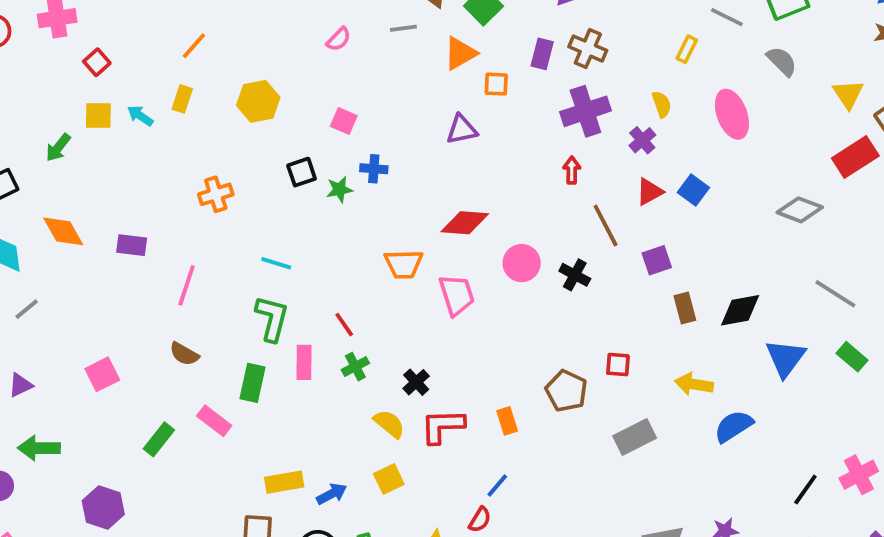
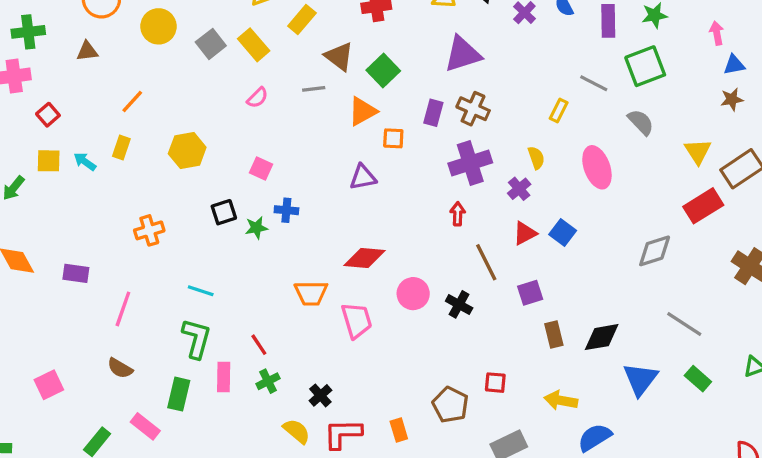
gray diamond: (800, 210) -> (655, 251), turned -39

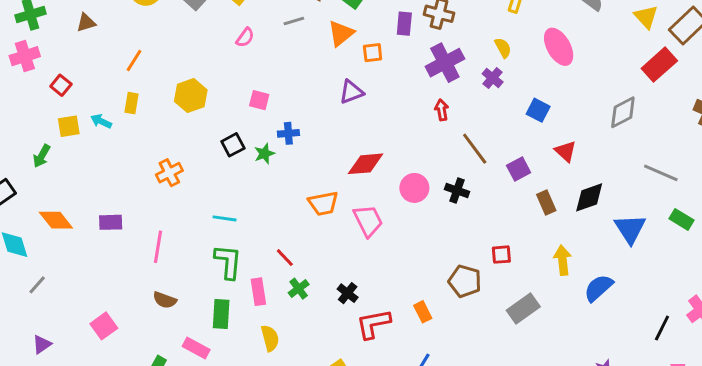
red triangle: (525, 233) -> (566, 151), moved, turned -40
yellow arrow: (561, 400) -> (563, 260), turned 84
yellow semicircle: (297, 431) -> (270, 338), moved, turned 45

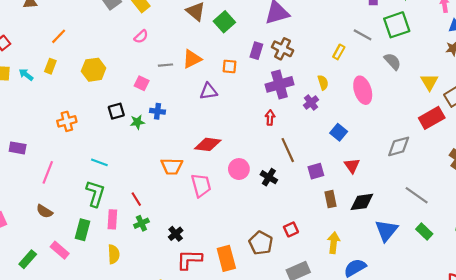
gray line: (294, 21) -> (165, 65), moved
orange triangle: (341, 33) -> (192, 59), moved
red square: (501, 255) -> (291, 229), turned -32
orange rectangle: (423, 312) -> (226, 258), size x1.6

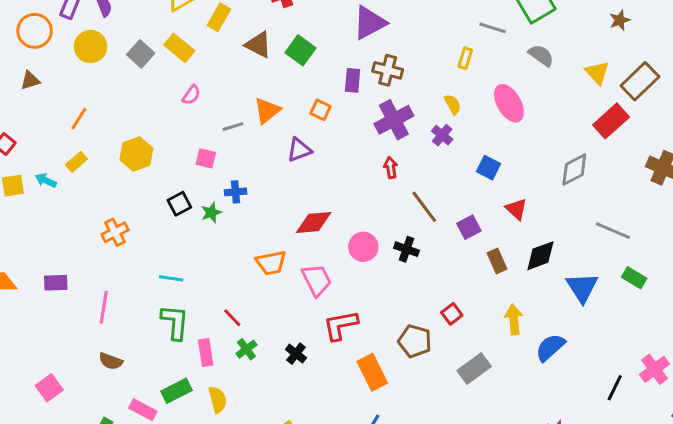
yellow rectangle: (50, 66) -> (76, 162), turned 40
orange square: (229, 66) -> (320, 110), turned 32
green rectangle: (82, 230) -> (176, 391), moved, turned 60
red L-shape: (189, 260) -> (340, 325), moved

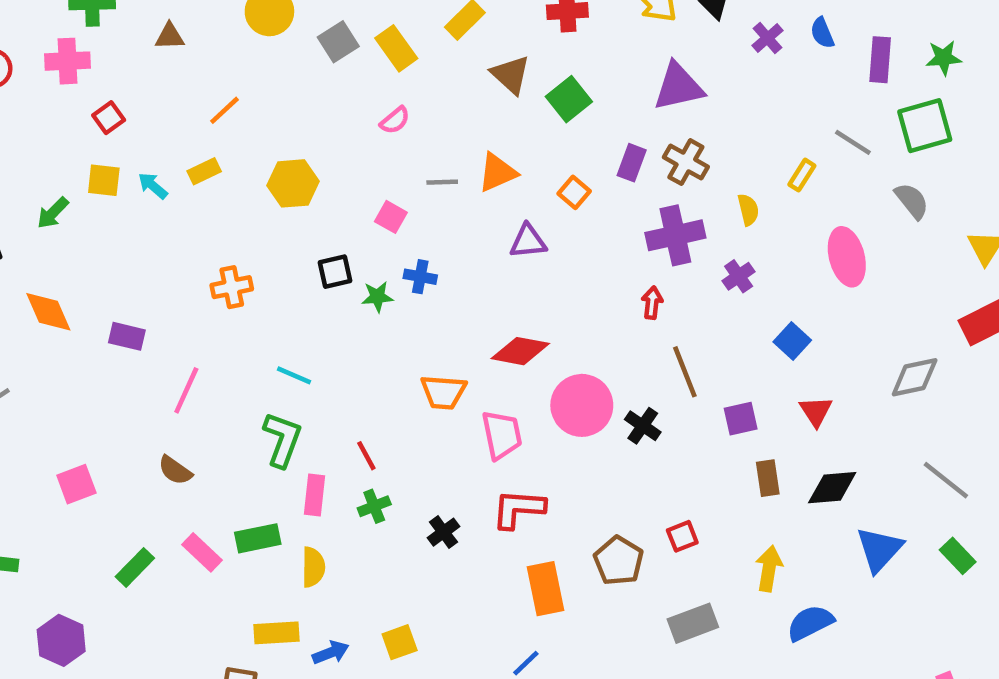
yellow semicircle: (453, 104) -> (748, 210), moved
pink circle: (363, 247) -> (582, 405), size x1.4

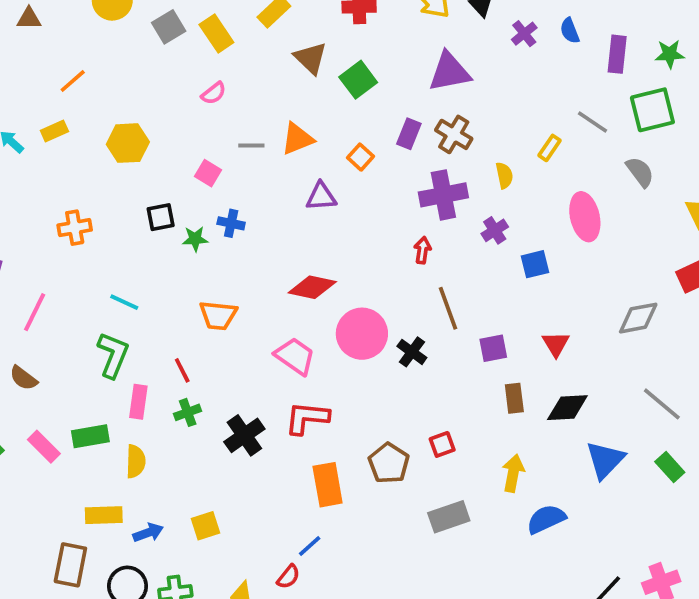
blue square: (792, 341) -> (535, 264), moved, turned 32
orange trapezoid: (443, 392) -> (218, 315), moved
pink trapezoid: (502, 435) -> (295, 356), turned -45
black cross: (444, 532) -> (244, 435), size x1.5

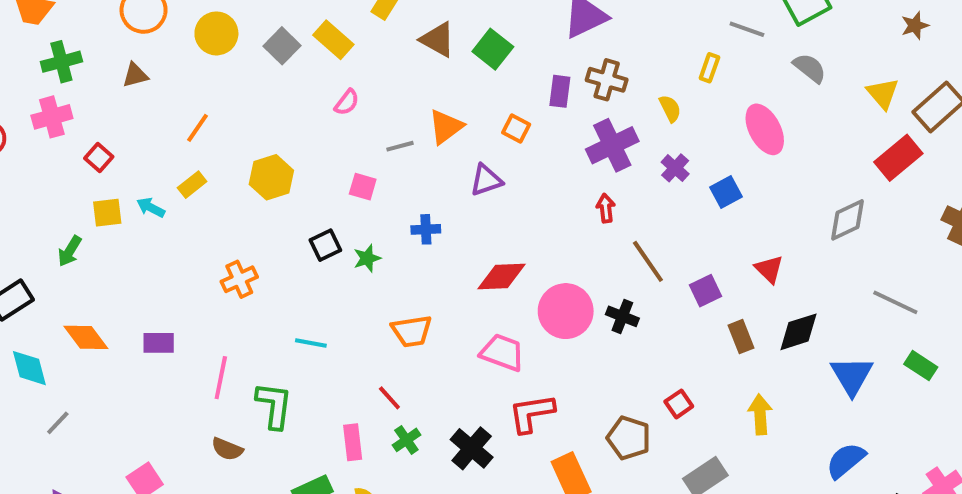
blue cross: (231, 223) -> (426, 229), moved
green L-shape: (113, 355) -> (274, 405), moved
blue semicircle: (546, 519) -> (846, 461), moved

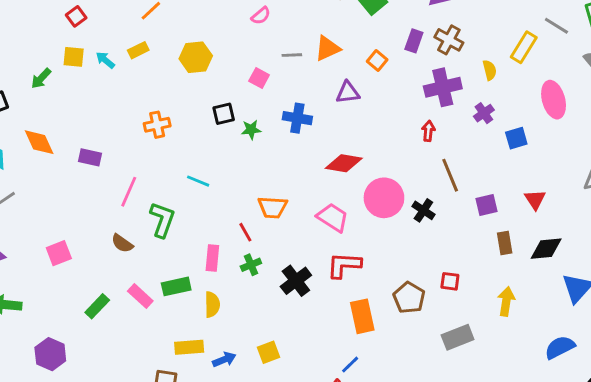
yellow rectangle: (709, 68) -> (524, 47), size x1.5
blue cross: (426, 229) -> (297, 118), size x1.4
orange trapezoid: (412, 331) -> (273, 207), moved
red square: (679, 404) -> (450, 281), turned 30

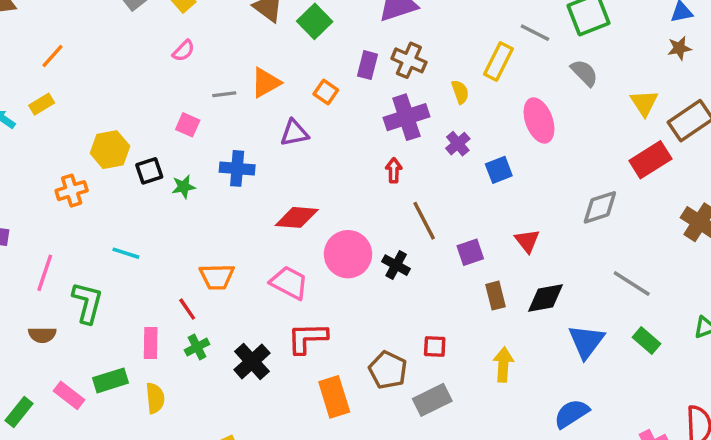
yellow hexagon: (196, 57) -> (110, 150), moved
brown semicircle: (122, 243) -> (42, 335), turned -30
gray rectangle: (458, 337) -> (432, 400), moved

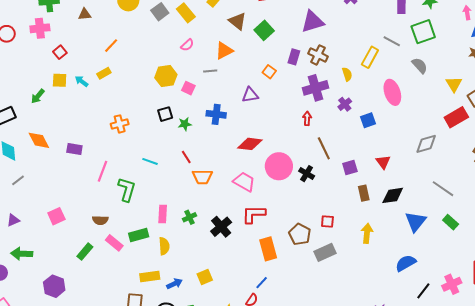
orange triangle: (266, 83) -> (224, 51), moved
yellow hexagon: (110, 150) -> (166, 76), moved
red line: (187, 309) -> (186, 157), moved
brown semicircle: (42, 335) -> (100, 220), moved

